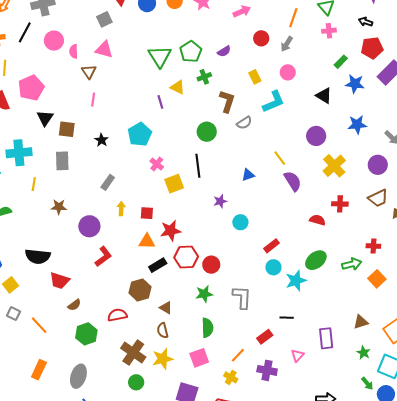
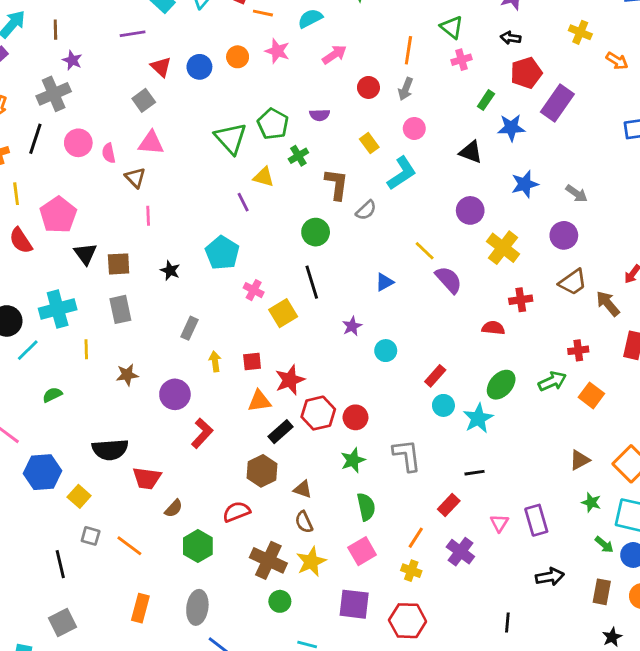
purple semicircle: (224, 51) -> (320, 115), turned 40
purple rectangle: (326, 338) -> (536, 520), moved
purple cross: (267, 370) -> (460, 552), turned 36

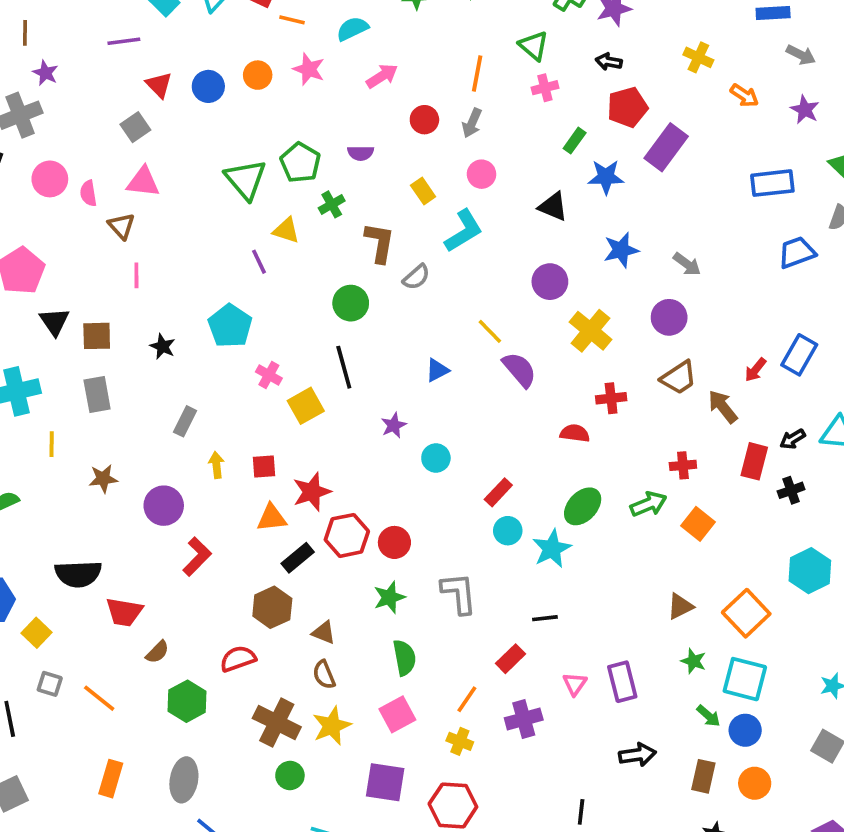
purple cross: (460, 552) -> (524, 719), turned 36

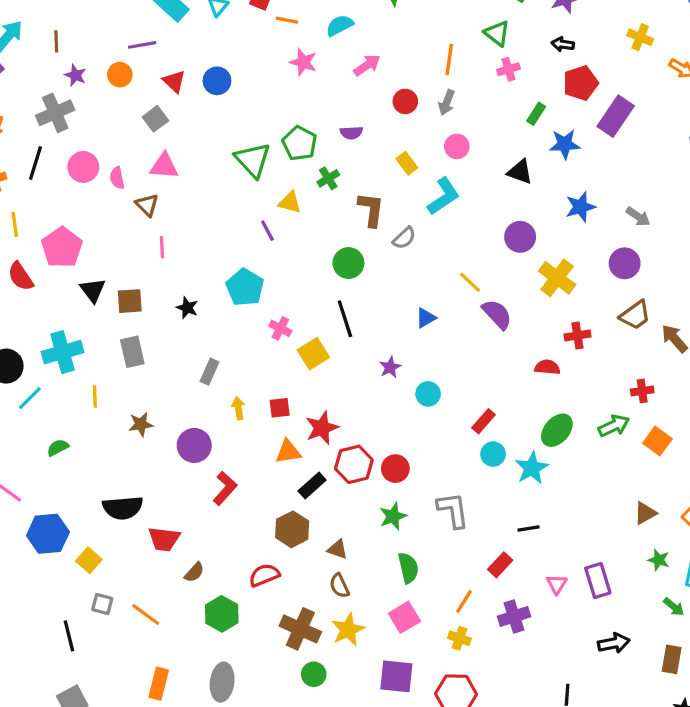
orange circle: (258, 75) -> (120, 75), moved

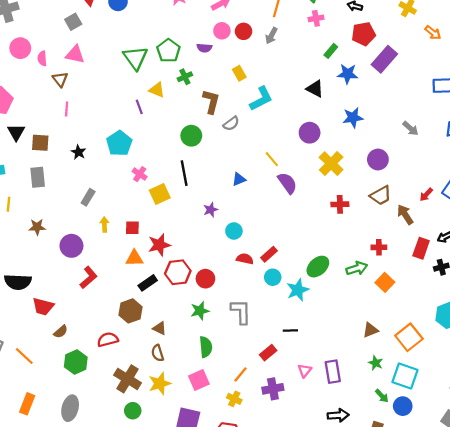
pink circle: (457, 146) -> (222, 31), moved
gray arrow: (638, 217) -> (411, 128), moved
red semicircle: (547, 367) -> (245, 259), moved

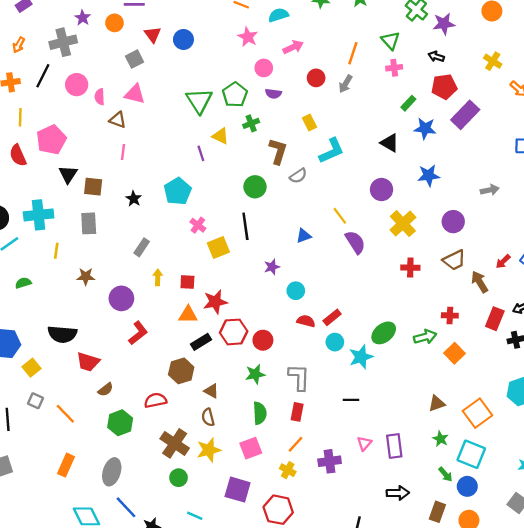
pink circle: (222, 31) -> (264, 68), moved
brown triangle: (60, 79) -> (118, 120), turned -35
gray arrow: (411, 128) -> (490, 190), turned -56
red rectangle: (268, 353) -> (297, 412), moved, turned -42

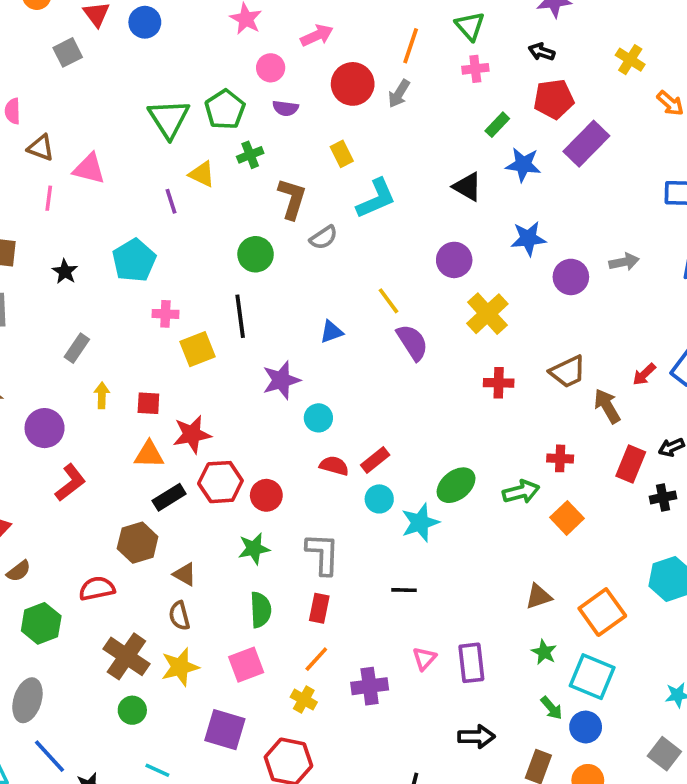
red circle: (316, 78) -> (353, 84), size x1.5
pink triangle: (135, 94) -> (89, 169), moved
purple circle: (453, 222) -> (571, 277), moved
pink cross: (198, 225) -> (165, 314), turned -35
purple star: (272, 267) -> (281, 380), size x1.5

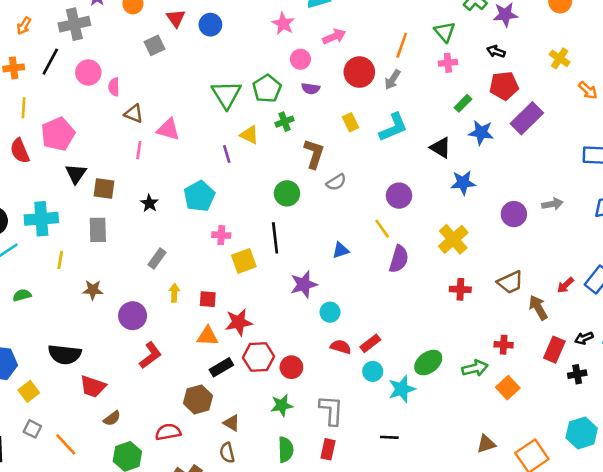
cyan L-shape: (376, 199) -> (393, 127), moved
blue star: (528, 238) -> (463, 183), moved
purple circle: (454, 260) -> (399, 196), moved
purple semicircle: (412, 342) -> (399, 259), turned 48

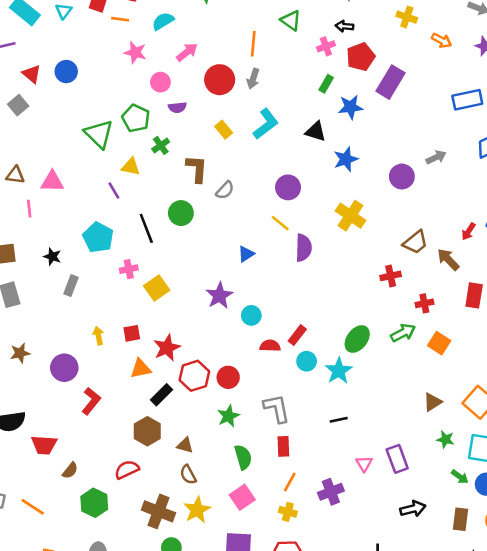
pink cross: (448, 63) -> (326, 46), moved
black line: (275, 238) -> (146, 228), moved
gray rectangle: (157, 259) -> (71, 286), moved
red cross: (460, 289) -> (391, 276), moved

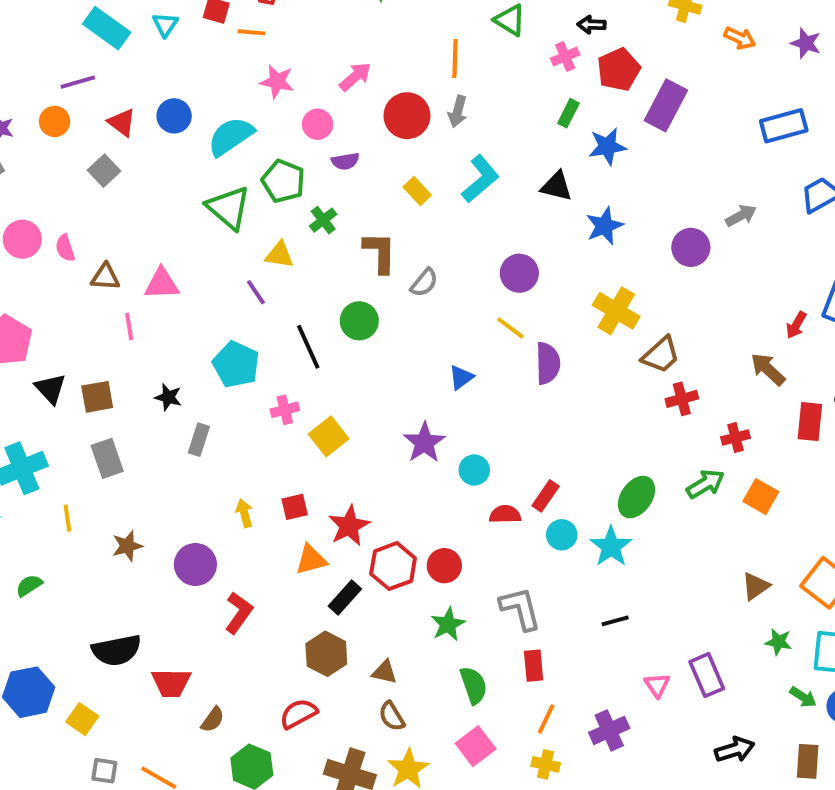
cyan semicircle: (163, 21) -> (231, 136), moved, size x1.4
brown trapezoid: (415, 242) -> (661, 355), moved

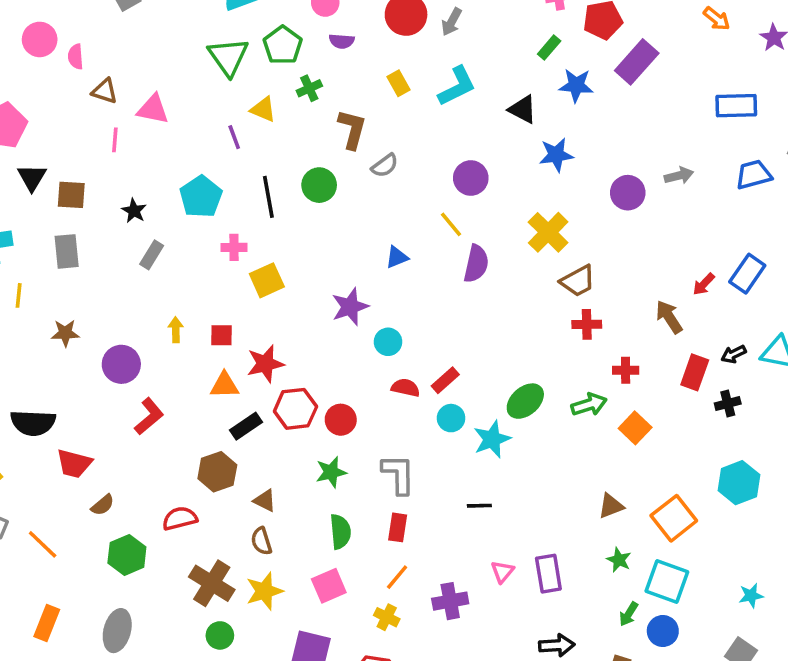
green arrow: (803, 697) -> (629, 614), turned 75

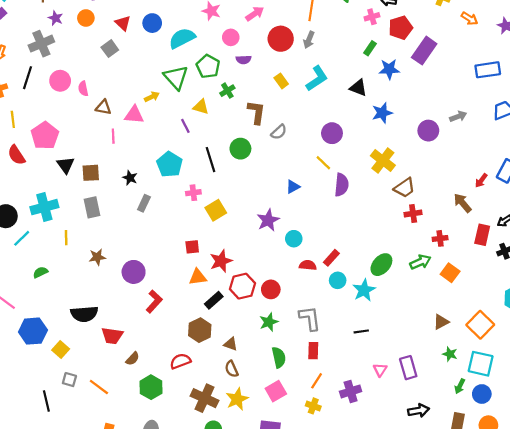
yellow arrow: (176, 330) -> (152, 97), moved, turned 72

